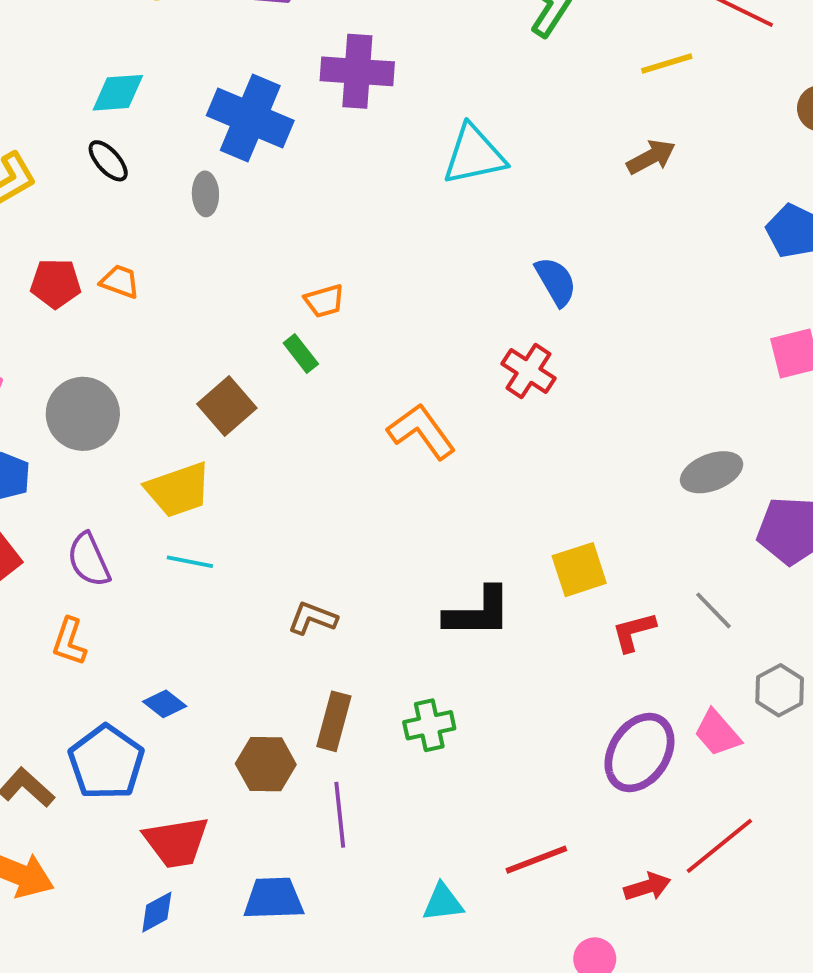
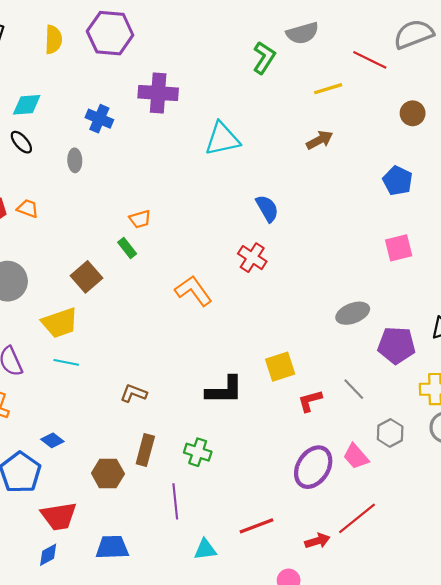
blue cross: (250, 118) -> (99, 119), size x0.6
green cross: (429, 725) -> (198, 452), turned 30
purple line: (340, 815) -> (175, 501), moved

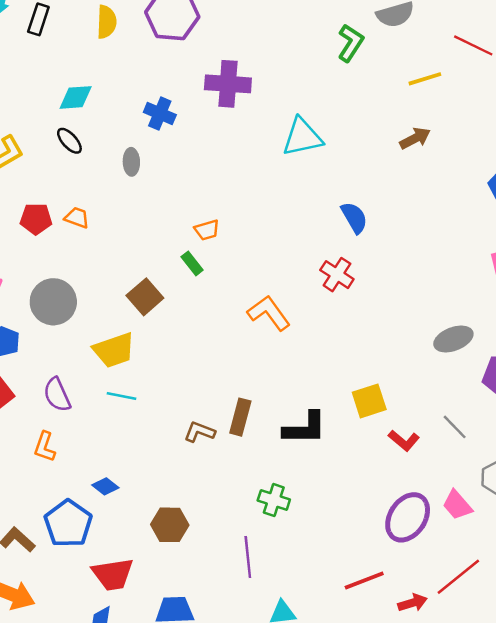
red L-shape: (310, 401) -> (404, 441), turned -125
brown rectangle: (145, 450) -> (240, 417), moved
red line: (257, 526) -> (364, 581), moved

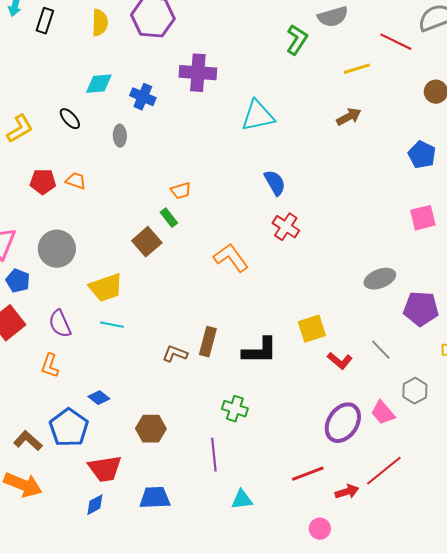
cyan diamond: (76, 97) -> (99, 84), moved
blue semicircle: (354, 218) -> (275, 183), moved
brown square: (145, 297) -> (147, 242), moved

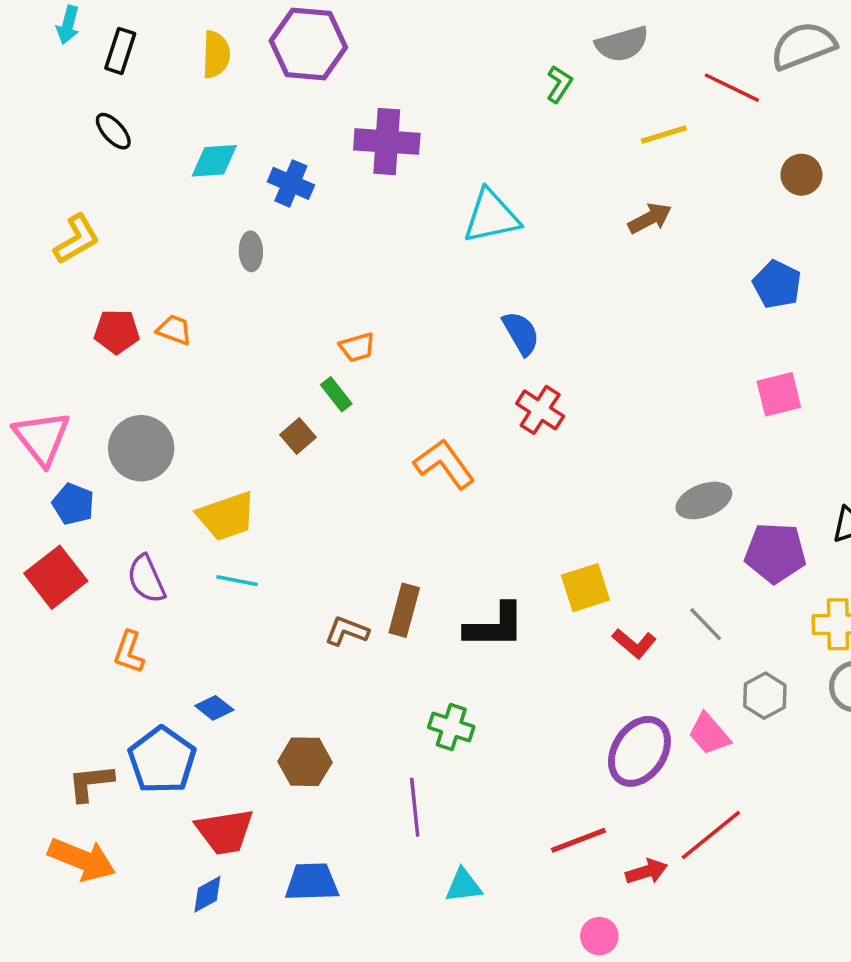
green L-shape: (297, 40) -> (559, 84), size x0.7
black ellipse: (70, 119) -> (113, 131), moved
brown square: (147, 242) -> (298, 436), size x0.7
brown L-shape: (28, 441) -> (91, 783), turned -48

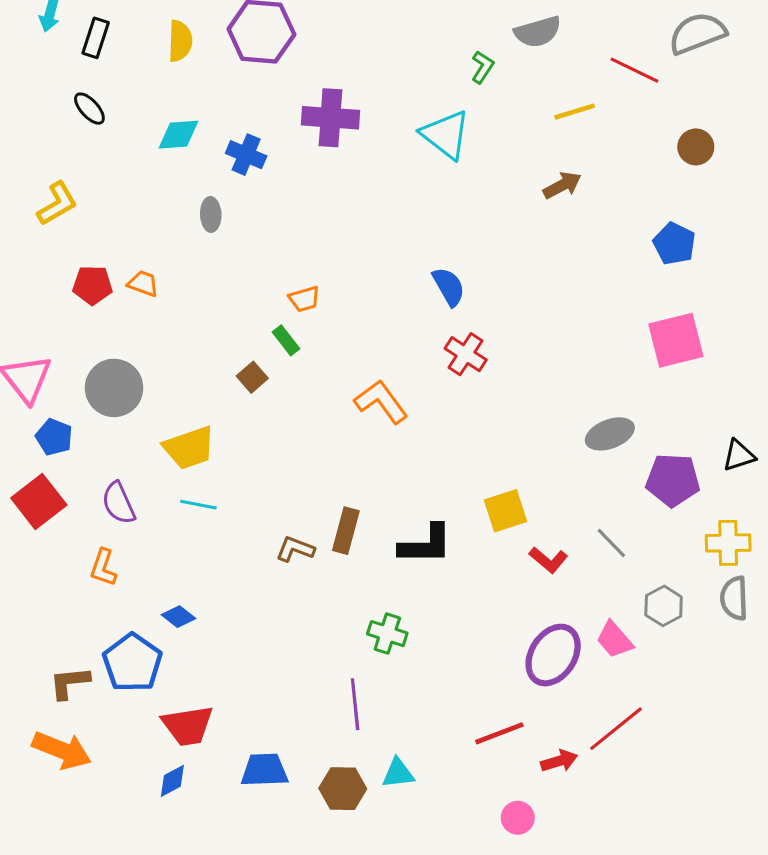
cyan triangle: (491, 217) -> (446, 135), moved, turned 50
pink square: (779, 394) -> (676, 340), size x1.4
brown hexagon: (305, 762) -> (343, 789), moved

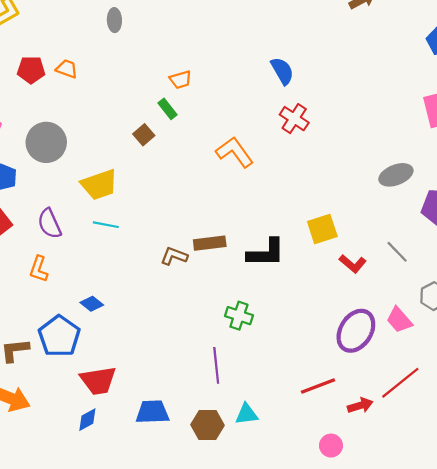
brown rectangle: (346, 531) -> (210, 243), turned 68

